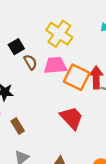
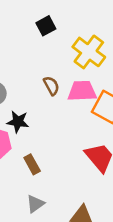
black square: (16, 47) -> (46, 26), moved

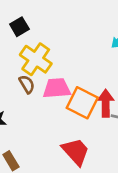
yellow cross: (89, 52) -> (36, 59), moved

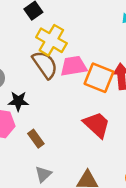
brown semicircle: (27, 84) -> (45, 65), size x1.6

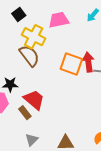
pink trapezoid: (74, 66) -> (59, 20), moved
red trapezoid: (97, 125) -> (34, 100), moved

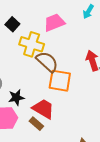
brown semicircle: (29, 56) -> (47, 62), moved
orange square: (71, 64) -> (60, 81), moved

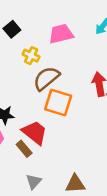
yellow cross: (32, 44) -> (31, 56), size x0.6
brown semicircle: (47, 62) -> (46, 78), turned -90

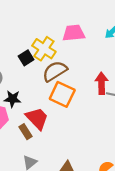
black square: (12, 29) -> (26, 58), moved
yellow cross: (31, 56) -> (44, 49), size x1.5

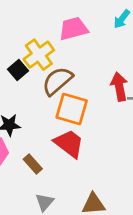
yellow cross: (44, 49) -> (39, 55), turned 30
red trapezoid: (37, 118) -> (69, 144), moved

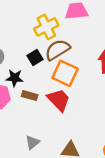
black square: (18, 70) -> (35, 57), moved
brown rectangle: (33, 164) -> (30, 96), moved, turned -42

